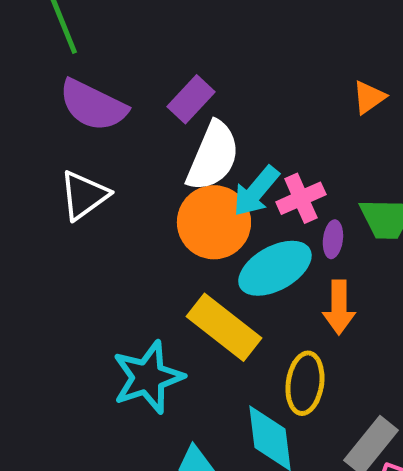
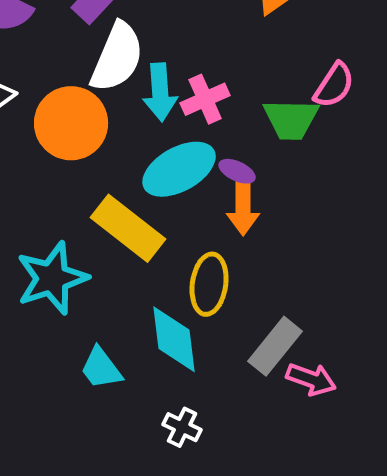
cyan arrow: (256, 191) -> (160, 92), turned -44
orange circle: (214, 222) -> (71, 123), moved
purple ellipse: (333, 239) -> (237, 171), moved, turned -72

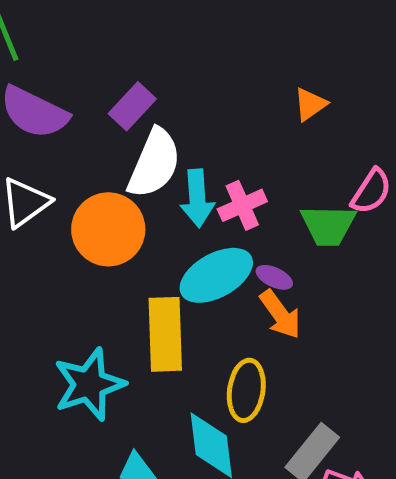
orange arrow: (243, 208) -> (280, 314), turned -36
yellow rectangle: (128, 228) -> (165, 334), turned 50

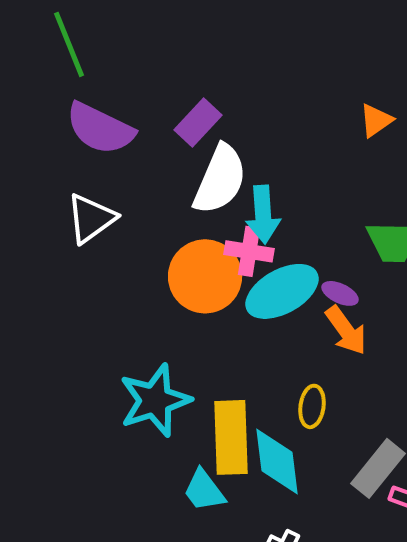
pink cross: (242, 205) -> (249, 251), moved, turned 33
orange circle: (108, 229) -> (205, 276), moved
yellow rectangle: (165, 334) -> (231, 437), moved
yellow ellipse: (246, 390) -> (312, 406), size x0.7

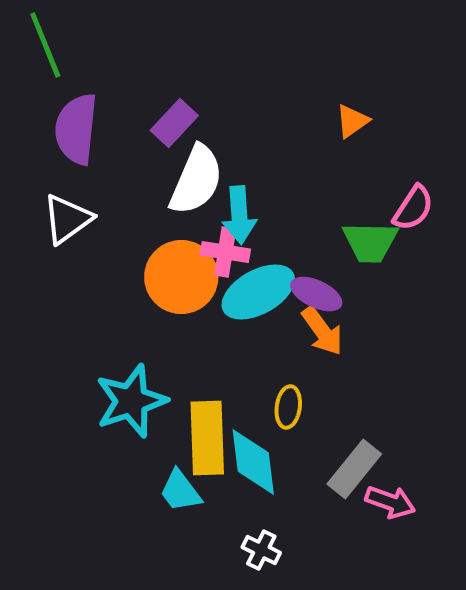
purple semicircle: (100, 128) -> (76, 129), turned 70
purple ellipse: (340, 293) -> (316, 294), size x1.4

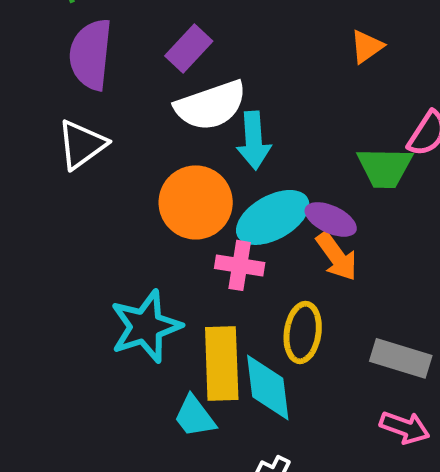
white semicircle: (196, 180) -> (211, 105), turned 48
pink cross: (225, 252) -> (240, 265), moved
yellow ellipse: (288, 407) -> (303, 332), size x1.4
gray rectangle: (354, 469) -> (401, 358), moved, turned 68

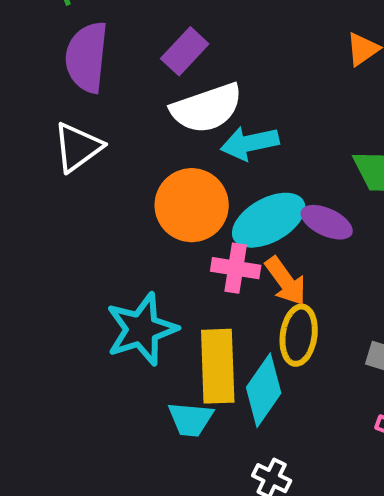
cyan arrow: (254, 140) -> (250, 143), turned 82
orange arrow: (337, 256) -> (286, 281), moved
cyan diamond: (268, 387) -> (264, 390), turned 42
cyan trapezoid: (195, 416) -> (191, 419), turned -48

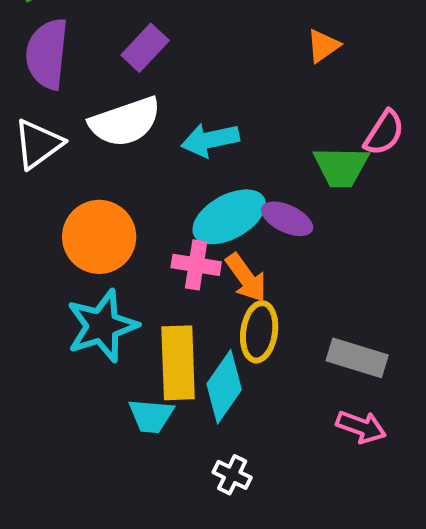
white semicircle: (207, 108) -> (125, 122), moved
orange circle: (192, 205) -> (99, 237), moved

